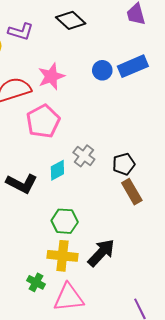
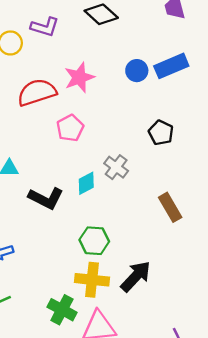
pink pentagon: (43, 121) -> (70, 128), size x0.7
black pentagon: (124, 164) -> (161, 133), moved, turned -30
green cross: (36, 282) -> (62, 310), size x1.4

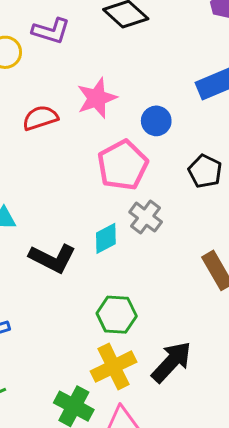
blue circle: (137, 71) -> (156, 121), moved
red semicircle: (37, 92) -> (40, 118), size x0.7
pink pentagon: (70, 128) -> (123, 165), moved, size x1.4
yellow cross: (92, 280) -> (114, 367), turned -32

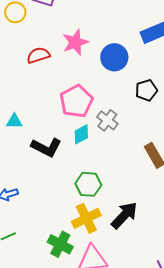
blue circle: (156, 121) -> (114, 57), size x1.4
pink pentagon: (123, 165) -> (76, 101), moved
black pentagon: (205, 171) -> (146, 90), turned 30

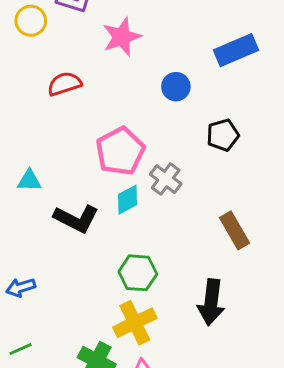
pink star: (75, 42) -> (122, 37), moved
blue circle: (114, 57) -> (176, 87), size x0.7
black arrow: (124, 215) -> (211, 302), moved, turned 144

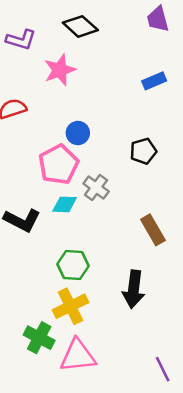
blue rectangle: (236, 50) -> (154, 81), size x0.7
blue circle: (176, 87) -> (78, 133), moved
cyan diamond: (128, 200) -> (65, 204), turned 30

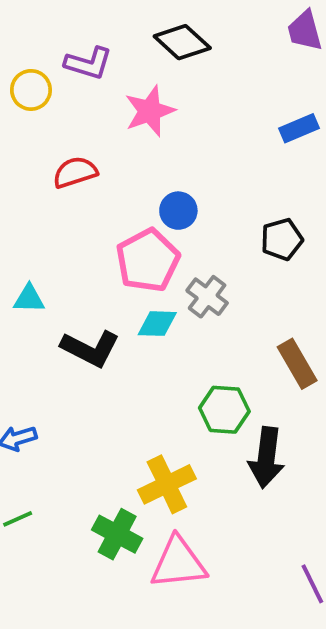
green hexagon: (73, 265) -> (224, 410), moved

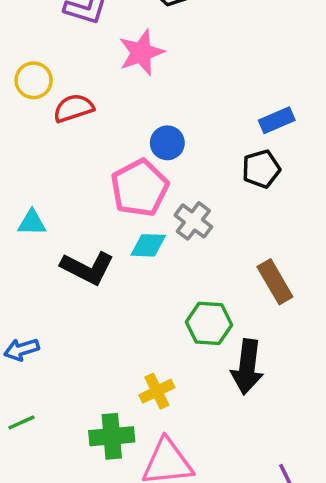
yellow circle: (31, 90) -> (34, 80), moved
blue rectangle: (299, 128) -> (277, 120), moved
yellow cross: (167, 484) -> (157, 391), size x0.7
green cross: (117, 534) -> (112, 436), turned -33

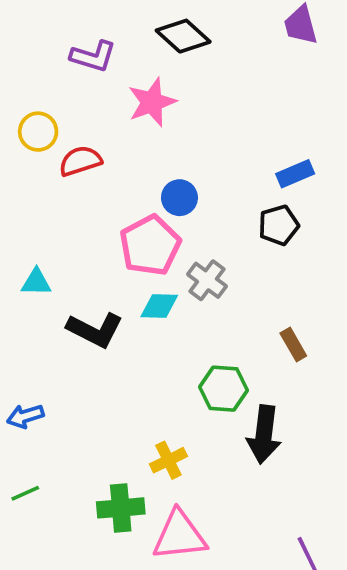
brown rectangle: (275, 282) -> (293, 345), size x0.7

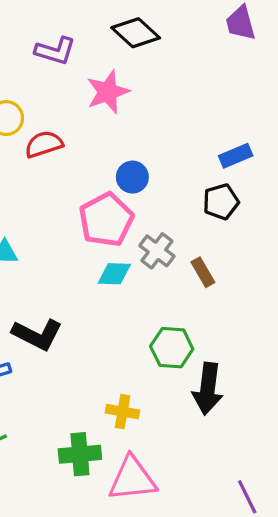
black L-shape: (95, 330) -> (37, 334), moved
brown rectangle: (293, 345) -> (203, 272), moved
yellow cross: (168, 460) -> (123, 412), turned 36

